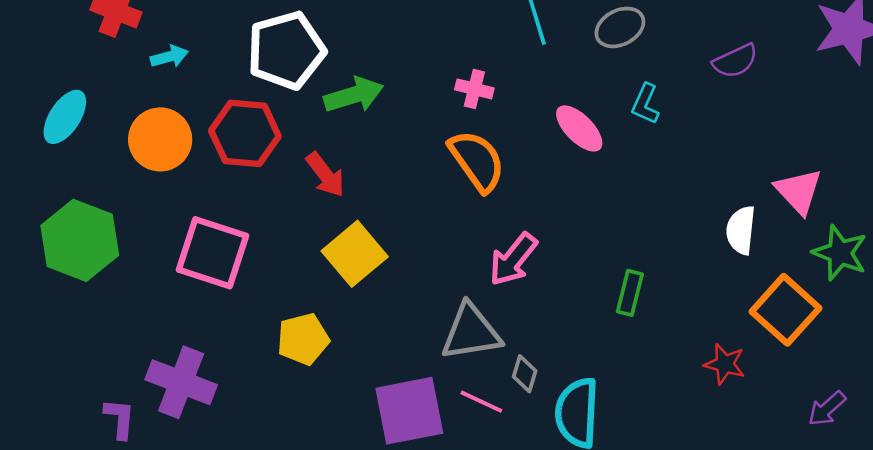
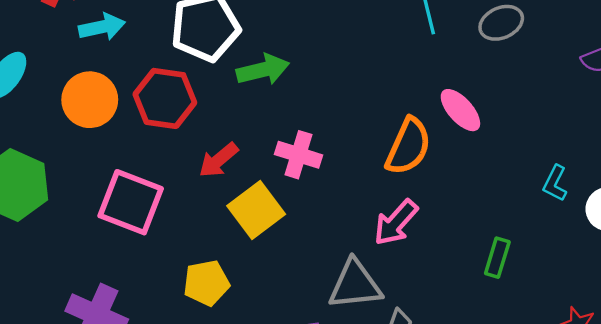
cyan arrow: (169, 57) -> (102, 27), size x1.4
pink cross: (474, 89) -> (299, 155), moved, size x1.4
cyan L-shape: (645, 104) -> (555, 183), moved
orange semicircle: (477, 161) -> (408, 146), moved, turned 56
red arrow: (325, 175) -> (218, 160), moved, turned 84

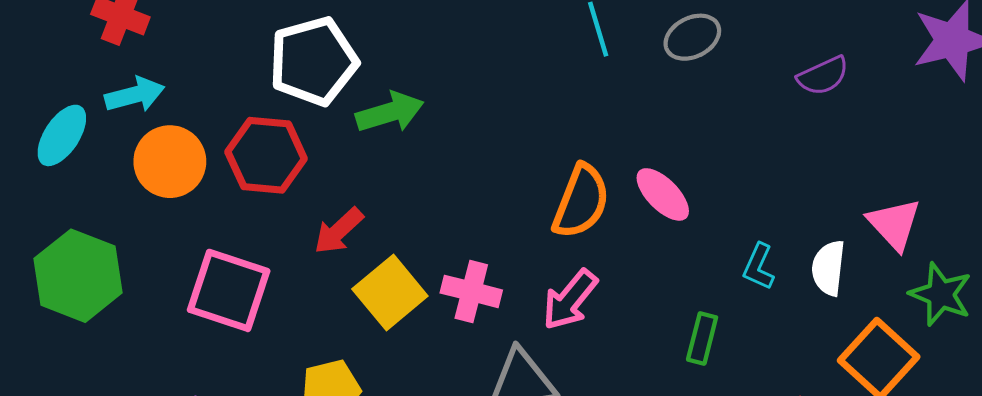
cyan arrow: (102, 27) -> (135, 95), moved
pink ellipse: (460, 110) -> (663, 194), moved
pink cross: (299, 155) -> (471, 291), moved
cyan L-shape: (555, 183) -> (759, 267), moved

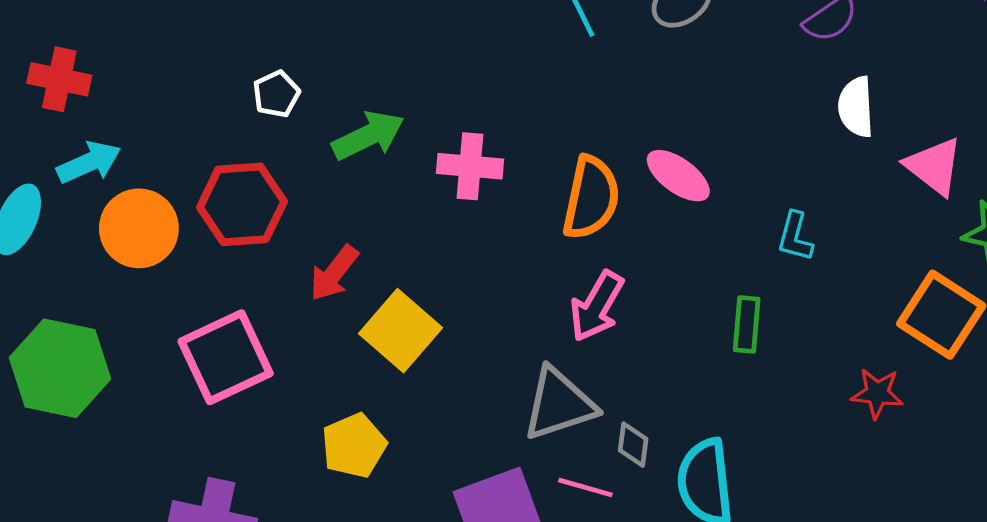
white pentagon: (313, 61) -> (276, 94), size x0.5
white semicircle: (828, 268) -> (856, 107), moved
pink square: (229, 290) -> (226, 357), turned -34
pink cross: (471, 291) -> (470, 166), moved

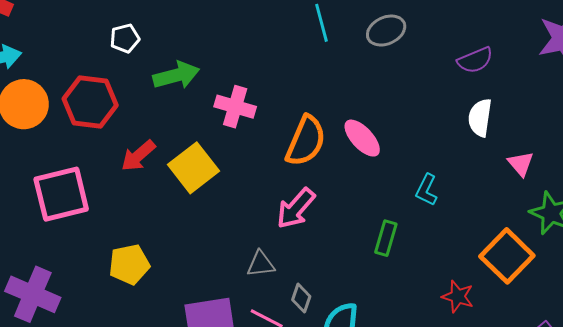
pink triangle: (934, 166) -> (521, 164), size x0.7
yellow square: (401, 331) -> (194, 168), moved
gray triangle: (559, 404) -> (261, 264), size x0.6

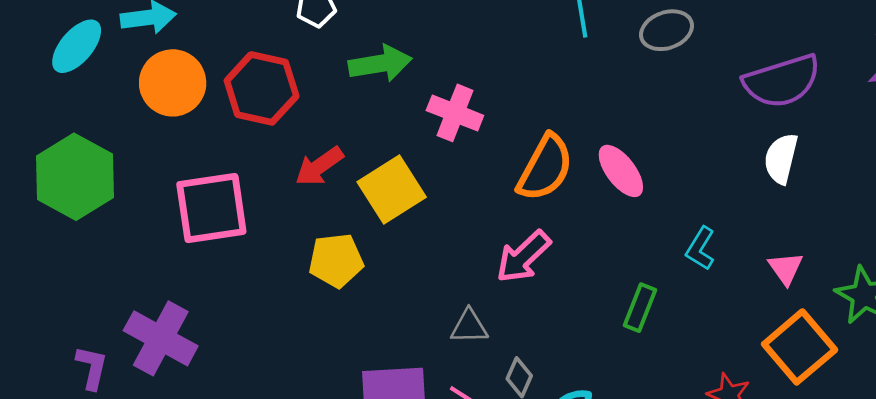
purple semicircle: (475, 60) -> (782, 81), size x1.6
pink triangle: (521, 164) -> (786, 268), moved
yellow pentagon: (129, 264) -> (336, 260), moved

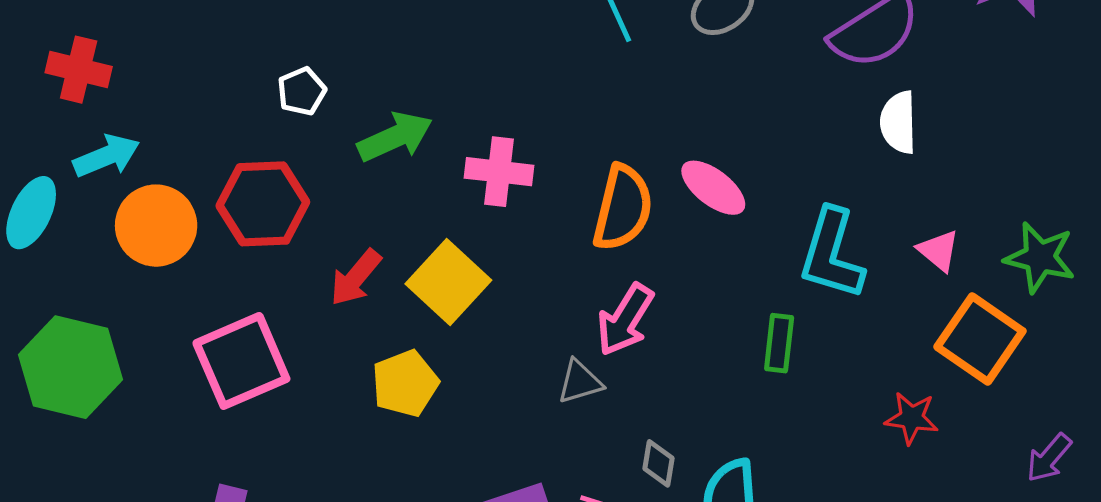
cyan L-shape: (700, 248) -> (832, 254), size x1.8
gray triangle: (469, 327) -> (580, 382), moved

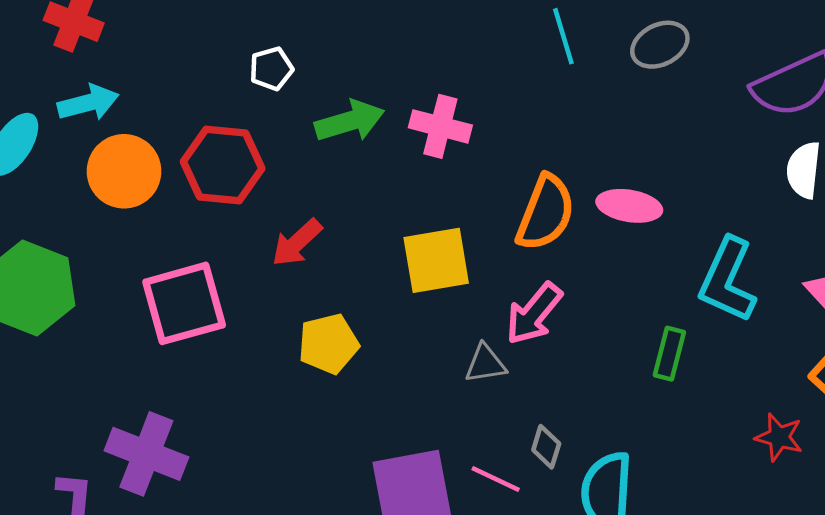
pink cross: (499, 172) -> (440, 126), moved
pink ellipse: (713, 188) -> (629, 206), turned -36
yellow square: (448, 282) -> (436, 260), moved, turned 30

